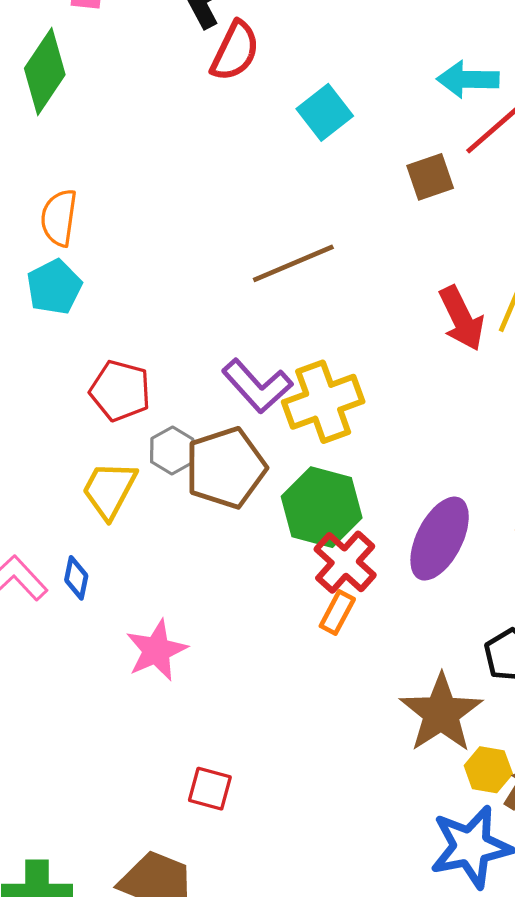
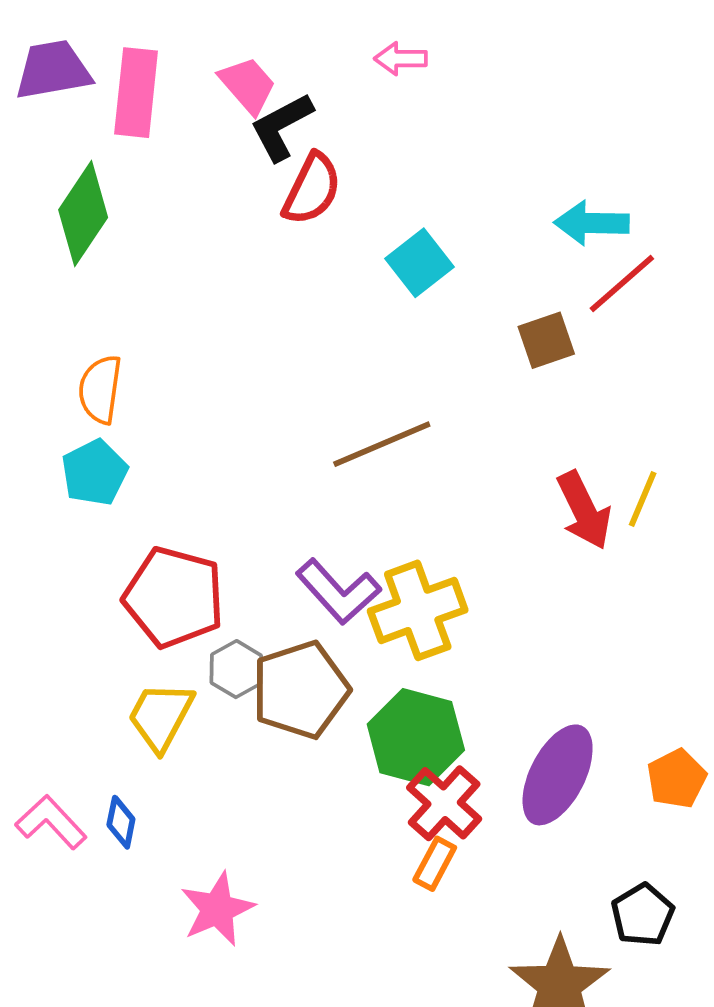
red pentagon: (120, 391) -> (174, 597), size x1.4

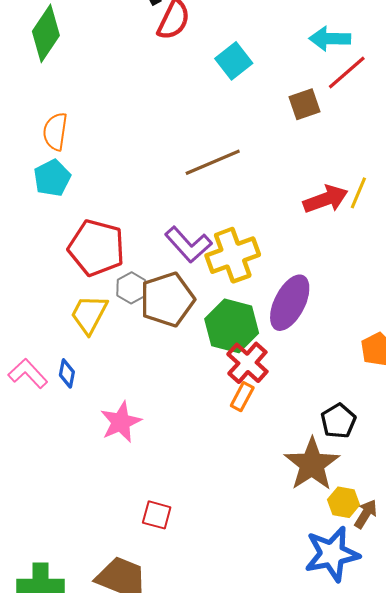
red arrow: (584, 510) -> (326, 199), turned -84
purple ellipse: (558, 775) -> (290, 303), moved
black pentagon: (643, 915) -> (338, 421), moved

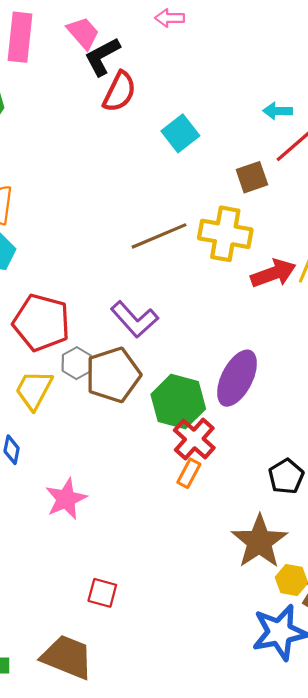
cyan arrow: (330, 39) -> (278, 111), size x0.7
yellow cross: (233, 255) -> (225, 234), moved, turned 30
black pentagon: (338, 421) -> (286, 476), moved

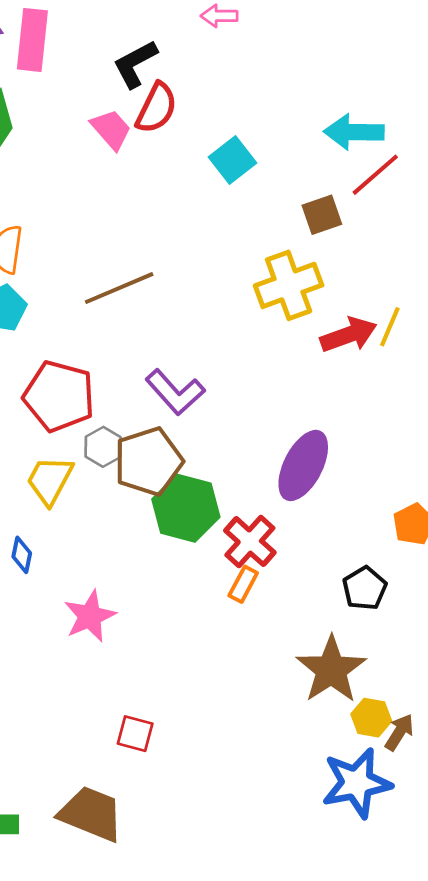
pink trapezoid: (83, 33) -> (111, 129), moved
cyan arrow: (278, 111) -> (354, 132), size x1.6
yellow cross: (225, 234) -> (289, 285), turned -30
brown line: (159, 236) -> (119, 288), moved
green hexagon: (178, 402) -> (186, 508), moved

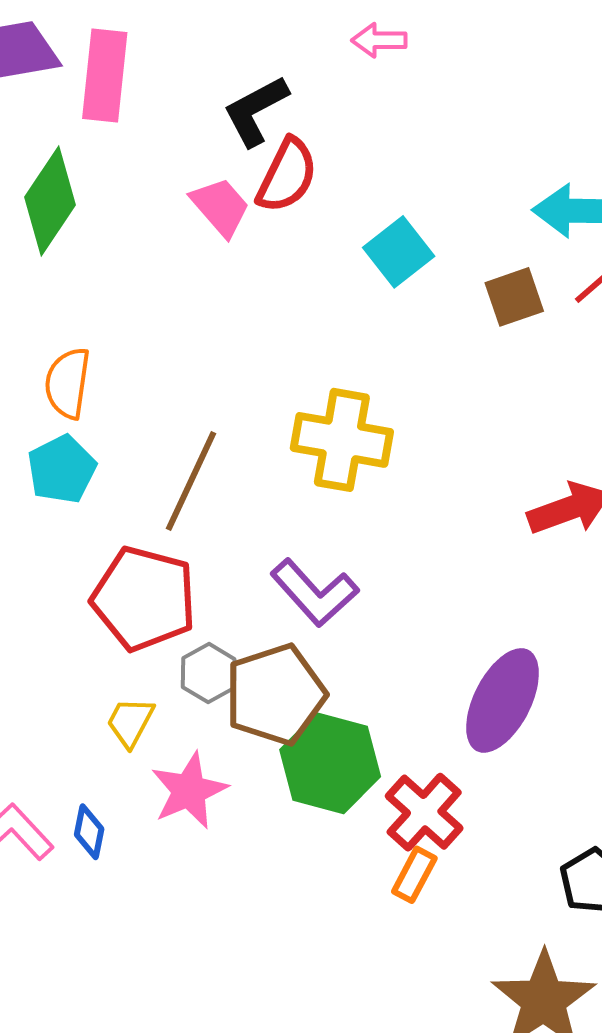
brown square: (322, 215) -> (514, 297), moved
yellow cross: (289, 285) -> (342, 440), moved, turned 30
brown line: (119, 288) -> (191, 481), moved, turned -42
yellow trapezoid: (50, 480) -> (130, 722), size x0.7
pink star: (90, 616) -> (189, 791), moved

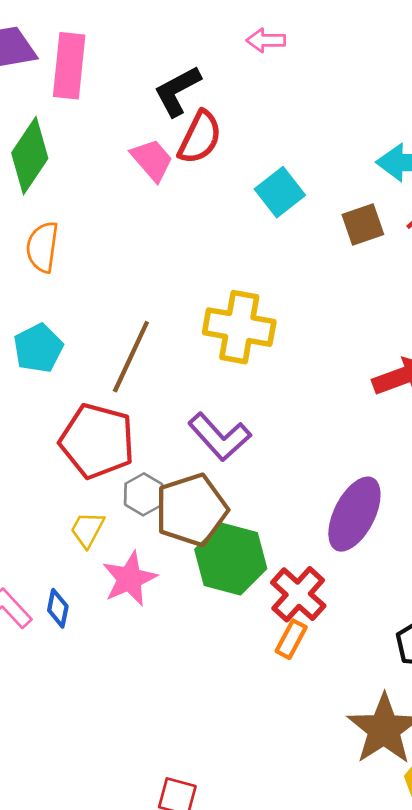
orange semicircle: (68, 383) -> (42, 247), moved

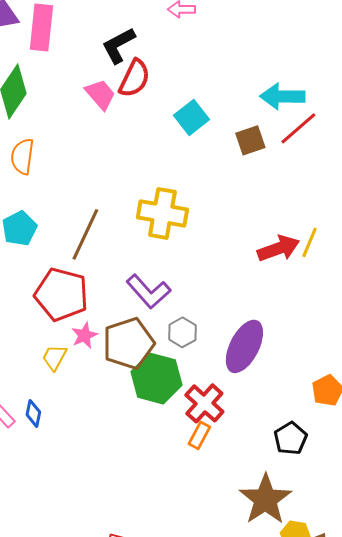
gray hexagon: (144, 494) -> (182, 332), moved
pink star: (130, 579) -> (84, 335), moved, size x0.7

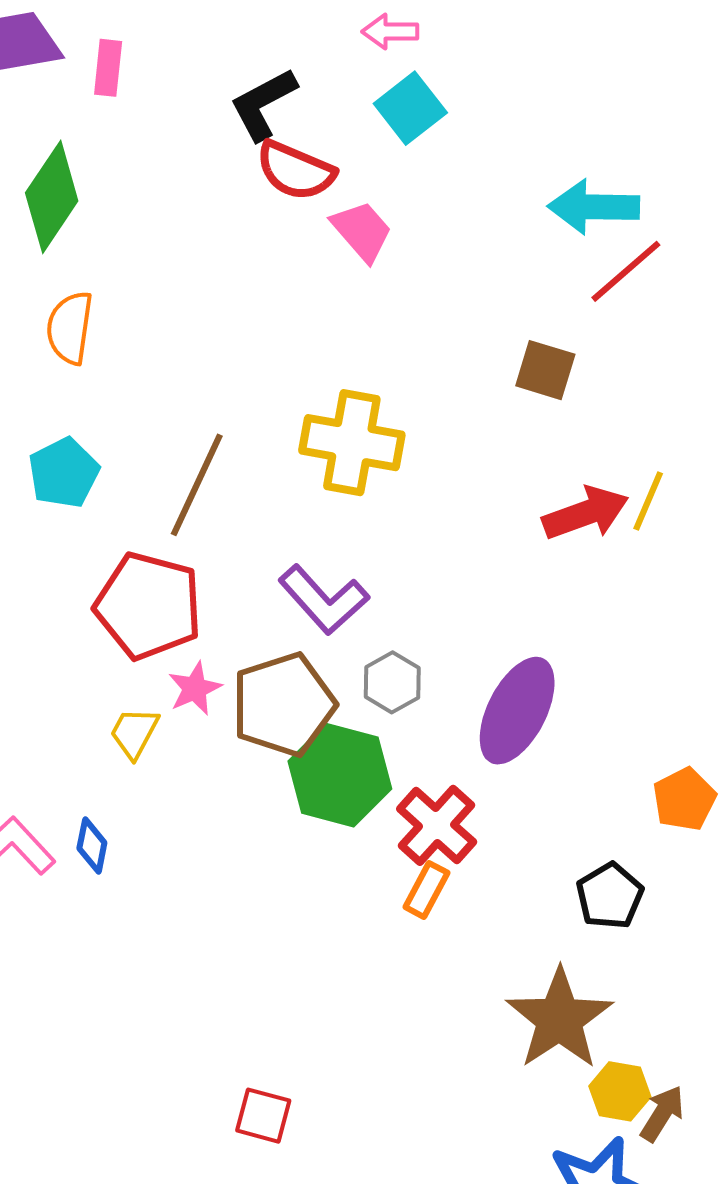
pink rectangle: (41, 27) -> (108, 68), size x0.6
red semicircle: (134, 78) -> (295, 171), turned 87
pink trapezoid: (100, 94) -> (362, 231), moved
cyan square: (191, 117) -> (410, 108), moved
brown square: (250, 140) -> (545, 370), moved, turned 36

